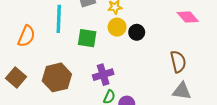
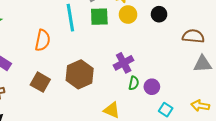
black circle: (137, 32) -> (159, 14), moved
green square: (87, 38) -> (99, 17), moved
brown semicircle: (178, 62) -> (193, 36), turned -60

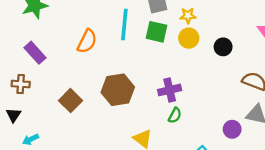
brown square: (40, 82) -> (71, 101), moved
purple circle: (152, 87) -> (232, 129), moved

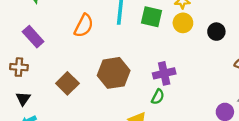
black triangle: (13, 115) -> (23, 99), moved
green semicircle: (175, 115) -> (158, 97), moved

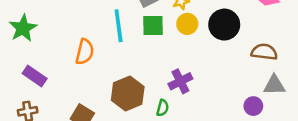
black circle: (216, 32) -> (224, 25), size x1.6
green semicircle: (158, 97) -> (163, 108), moved

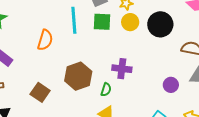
purple cross: (180, 81) -> (122, 69), turned 30
purple circle: (253, 106) -> (171, 85), moved

